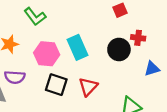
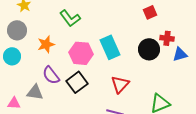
blue triangle: (152, 69) -> (180, 54), moved
purple semicircle: (15, 77) -> (51, 75), turned 48
black square: (56, 85) -> (77, 82), moved, turned 35

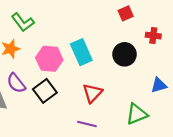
green L-shape: (70, 18) -> (23, 22), moved
red cross: (167, 38) -> (153, 36), moved
blue triangle: (180, 54) -> (159, 85), moved

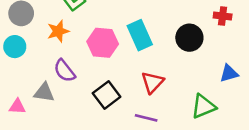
black square: (45, 91) -> (107, 95), moved

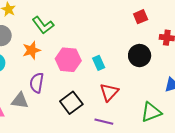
cyan rectangle: (140, 35) -> (99, 63), moved, size x0.6
purple semicircle: (64, 71) -> (37, 83), turned 48

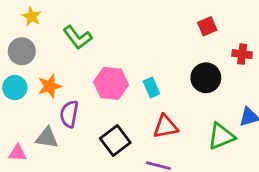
orange star: (31, 50) -> (50, 86), moved
red triangle: (109, 92) -> (165, 127), turned 36
green triangle: (151, 112) -> (221, 136), moved

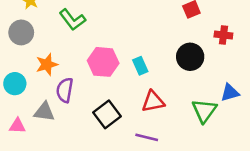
cyan circle: (15, 88) -> (15, 84), moved
green triangle: (221, 136) -> (204, 111), turned -32

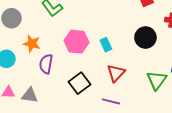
orange star: (47, 64) -> (32, 44), turned 30
red triangle: (153, 102) -> (116, 73), turned -36
gray triangle: (44, 112) -> (30, 95), moved

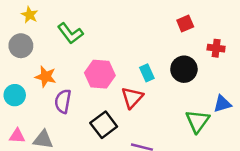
cyan rectangle: (106, 45) -> (147, 73), moved
red triangle: (116, 73) -> (132, 98), moved

